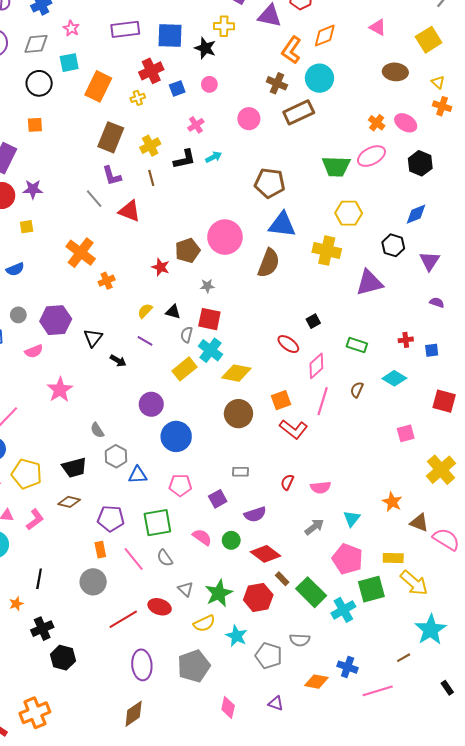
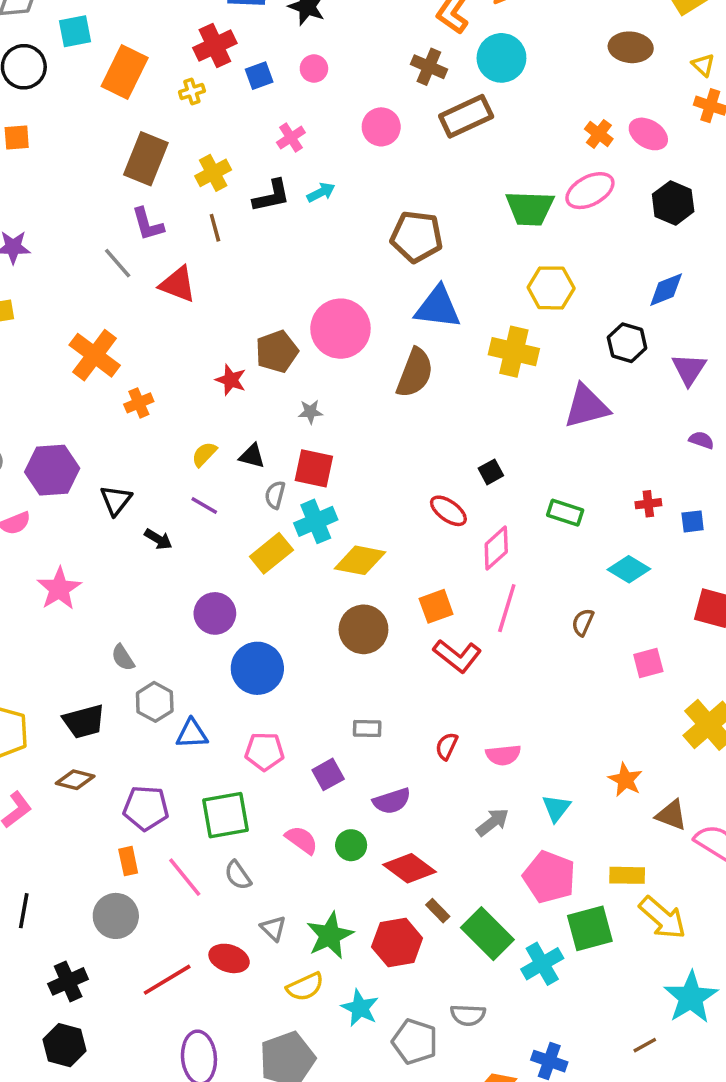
cyan cross: (210, 350) -> (316, 521), turned 30
brown semicircle: (357, 390) -> (583, 622), moved
black cross: (42, 629) -> (68, 981), moved

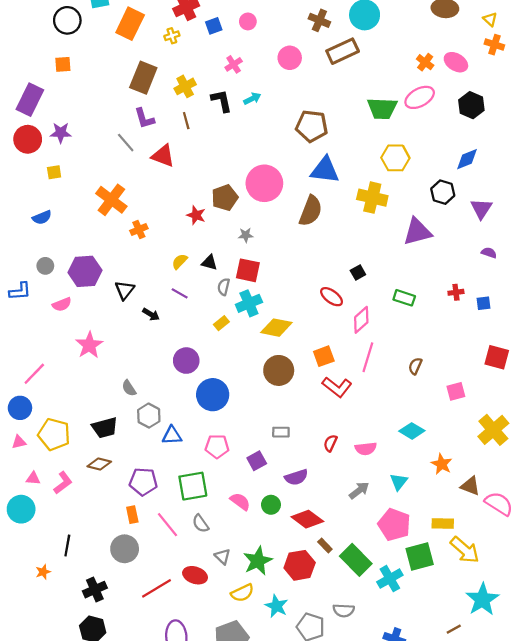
black L-shape: (271, 196) -> (221, 101), turned -90
yellow rectangle: (271, 553) -> (221, 323), size x0.6
cyan diamond: (629, 569) -> (412, 431), moved

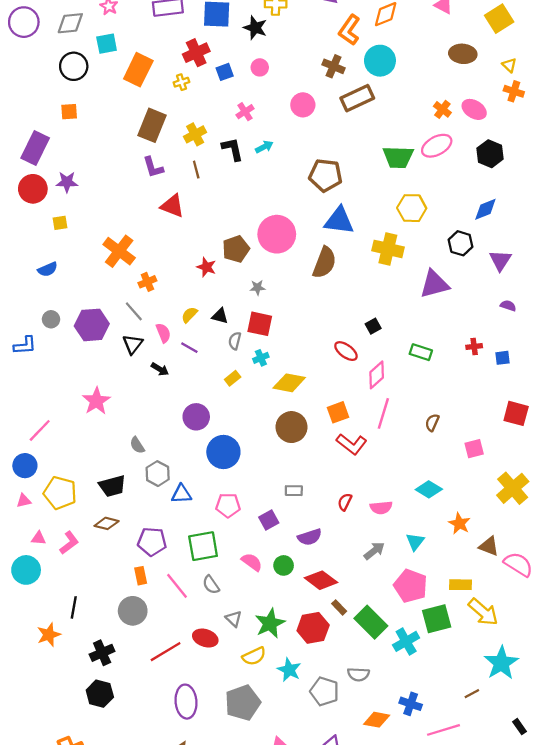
gray line: (126, 143) -> (134, 311), moved
cyan cross: (249, 303) -> (261, 358), size x0.6
pink semicircle: (62, 304) -> (163, 333), moved, turned -90
orange star: (43, 572) -> (49, 635), size x1.5

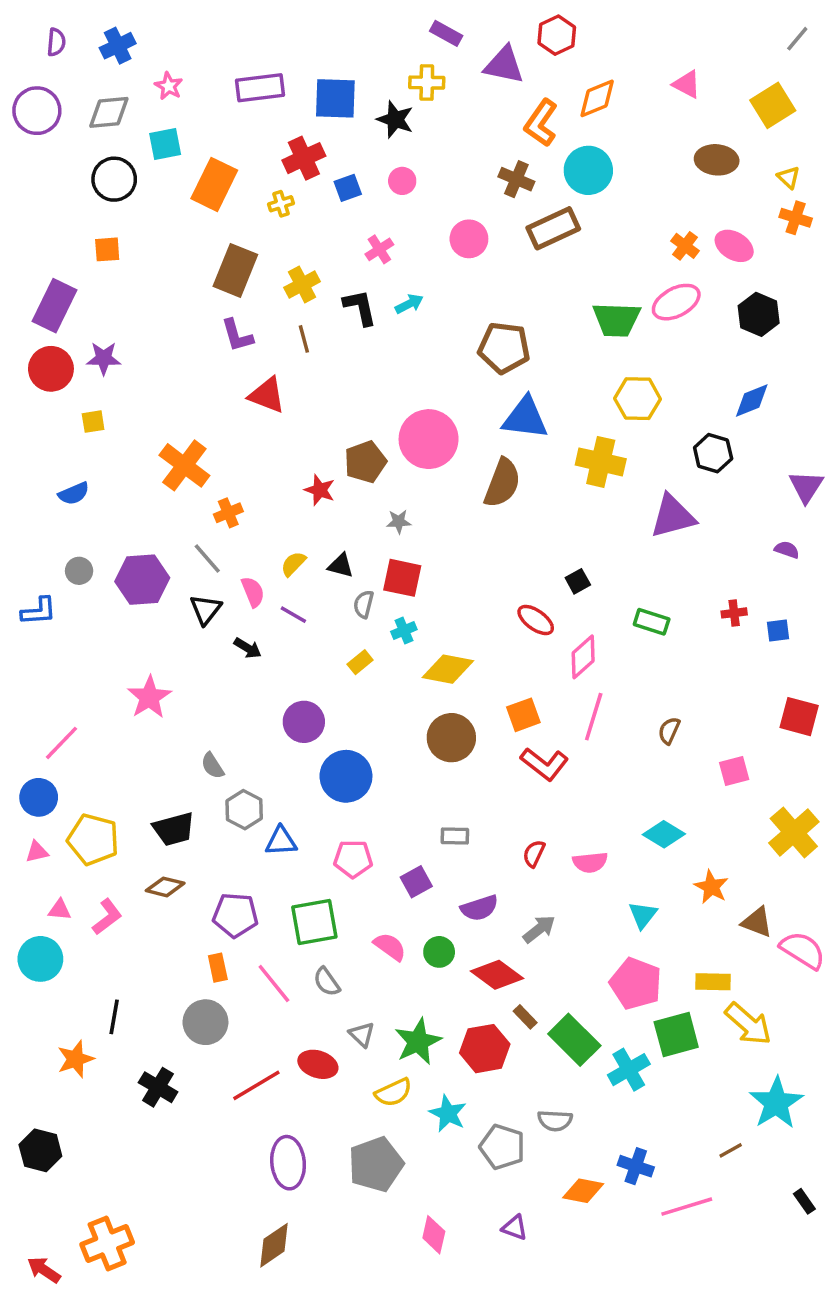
purple triangle: (500, 260) -> (806, 486), moved
gray arrow: (374, 551) -> (539, 929), moved
black cross: (102, 653) -> (158, 1087), turned -35
black hexagon: (100, 694) -> (40, 1150), moved

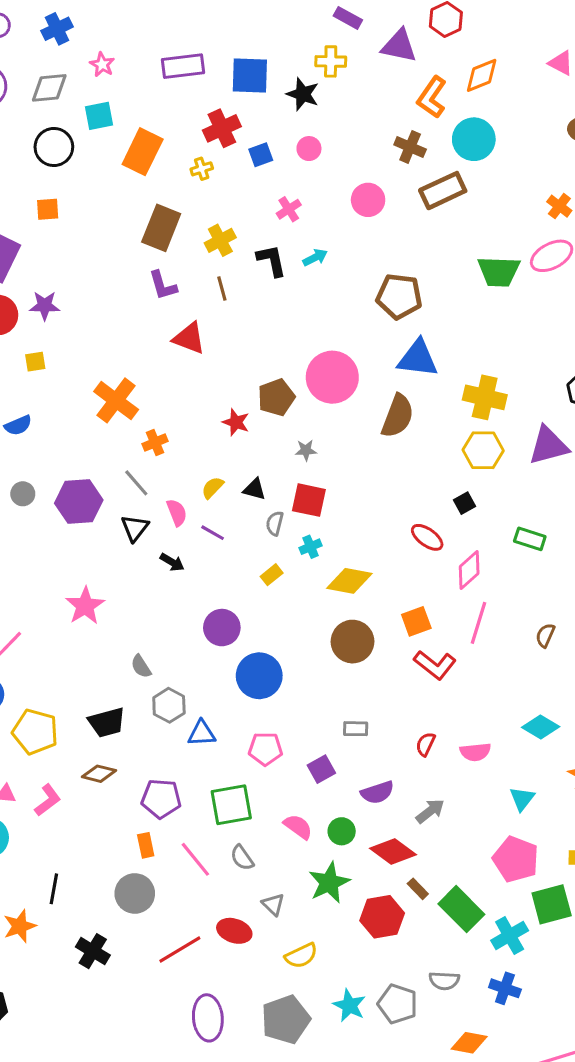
yellow hexagon: (638, 399) -> (483, 450), moved
green star: (418, 1041) -> (329, 883), moved
cyan star: (448, 1113) -> (349, 1005), moved
blue cross: (636, 1166) -> (505, 988), moved

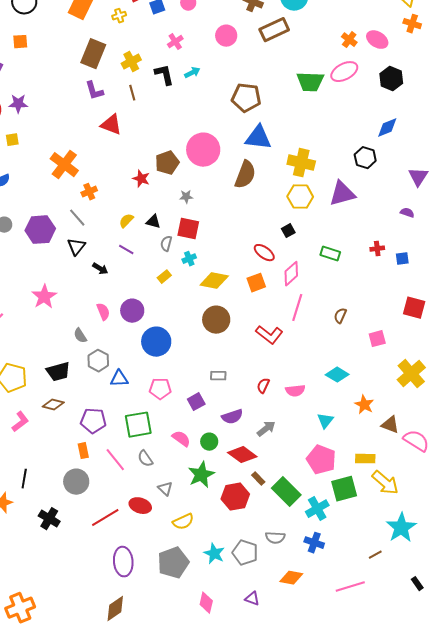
pink semicircle: (177, 512) -> (103, 312), moved
orange square: (416, 621) -> (256, 283), moved

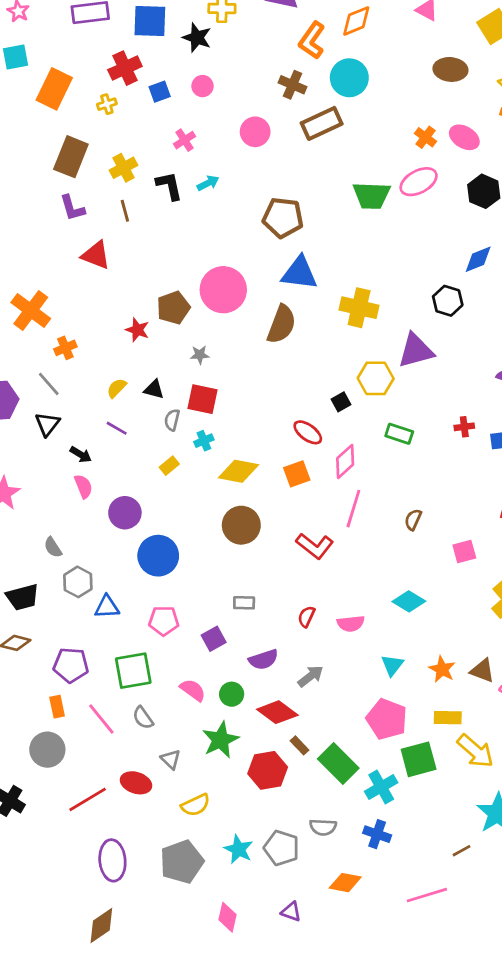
yellow hexagon: (300, 197) -> (376, 378), moved
pink semicircle: (103, 312) -> (83, 486), moved
orange star: (364, 405) -> (442, 669), moved

